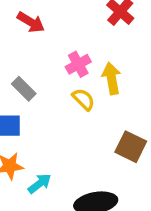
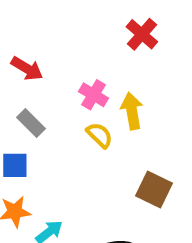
red arrow: (31, 22) -> (27, 69), moved
pink cross: (78, 64) -> (94, 95), turned -30

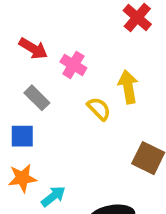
pink cross: (94, 95) -> (73, 65), moved

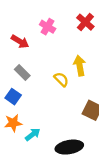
pink cross: (73, 65) -> (48, 27), moved
blue square: (22, 136) -> (13, 97), turned 35

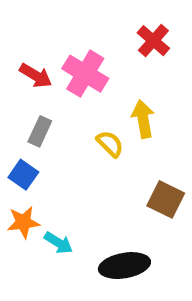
pink cross: (48, 27) -> (85, 74), moved, size x1.5
gray rectangle: (22, 73) -> (40, 131), turned 70
cyan arrow: (33, 134) -> (58, 243), turned 70

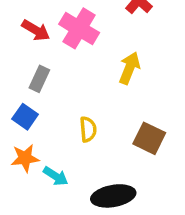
yellow arrow: (143, 119) -> (129, 68), turned 32
yellow semicircle: (110, 144) -> (88, 129), moved, turned 40

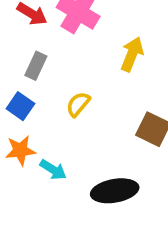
yellow semicircle: (88, 129) -> (78, 104), moved, turned -135

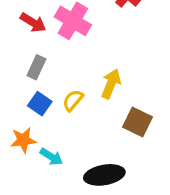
yellow arrow: (132, 54) -> (111, 84), moved
blue square: (20, 106) -> (40, 104), moved

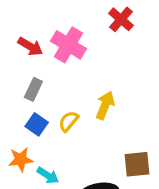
brown square: (137, 122) -> (137, 164), moved, turned -32

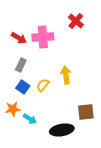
pink cross: (69, 45) -> (43, 37), turned -35
yellow arrow: (105, 105) -> (66, 75), turned -30

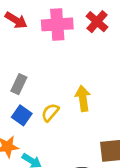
pink cross: (43, 37) -> (57, 24), moved
red arrow: (19, 38) -> (16, 20), moved

